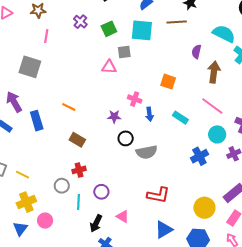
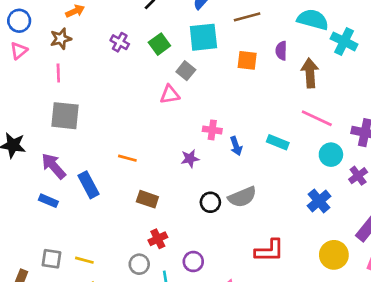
pink line: (46, 36) -> (58, 73), moved
gray square: (124, 52) -> (186, 71), turned -32
orange square: (168, 82) -> (247, 60), moved
black circle: (126, 138) -> (210, 202), moved
blue cross: (199, 156) -> (319, 201), moved

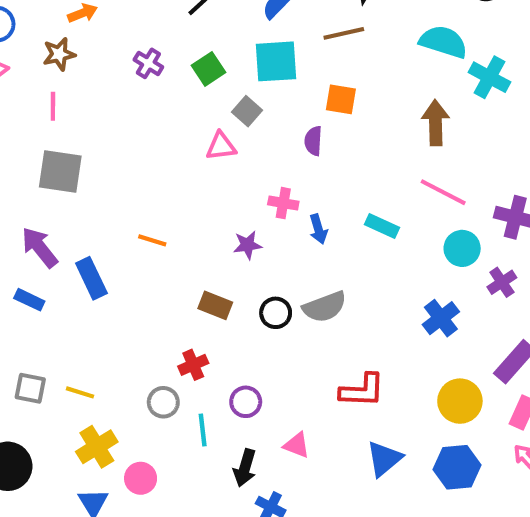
purple semicircle: (281, 51) -> (313, 141), moved
brown rectangle: (147, 199) -> (215, 305), moved

